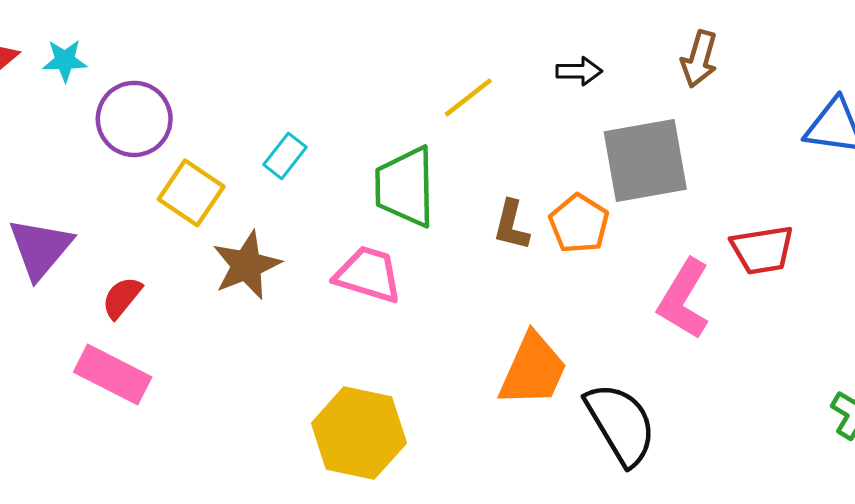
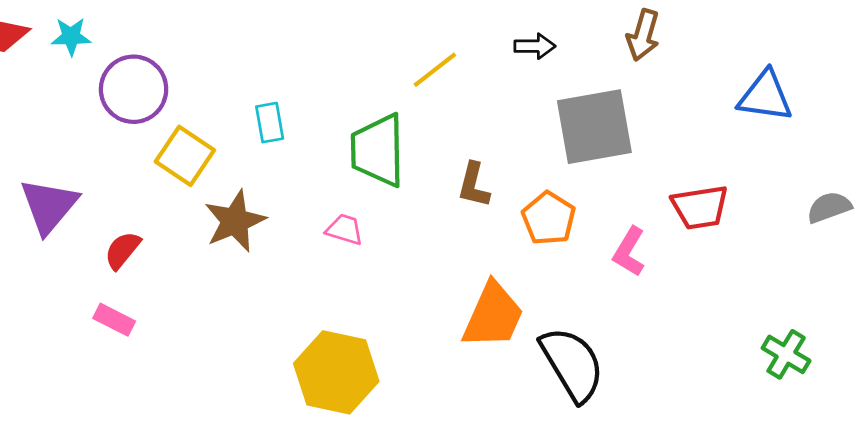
cyan rectangle: (285, 156) -> (270, 123), turned -48
orange pentagon: (579, 224) -> (549, 218), moved
pink trapezoid: (368, 274) -> (345, 229), size x0.6
pink L-shape: (684, 299) -> (629, 252), size x0.7
pink rectangle: (113, 375) -> (114, 320), size x0.6

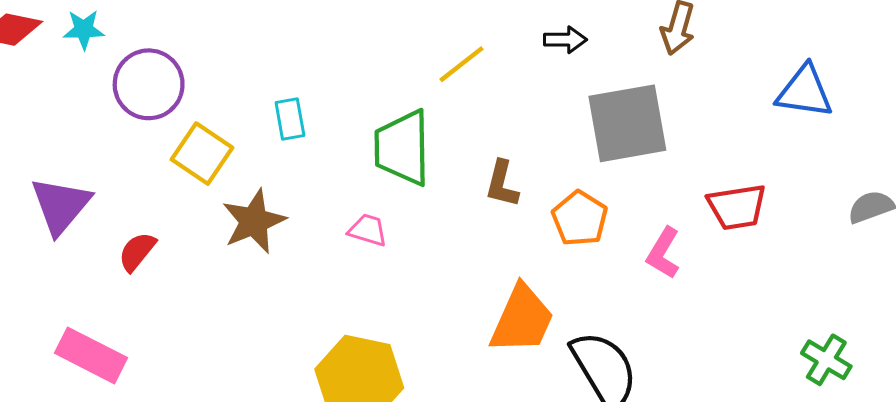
pink rectangle: (114, 320) -> (91, 355), moved, size x1.6

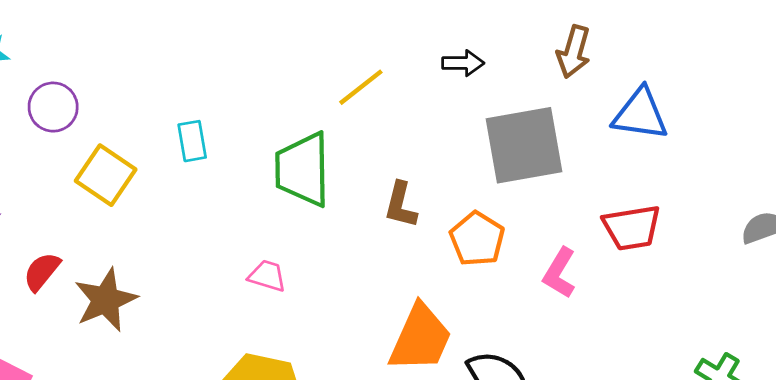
purple circle: (149, 84) -> (53, 107), size x0.7
blue triangle: (805, 92) -> (640, 114), moved
brown star: (254, 221) -> (106, 300), moved
pink trapezoid: (368, 230) -> (267, 276), moved

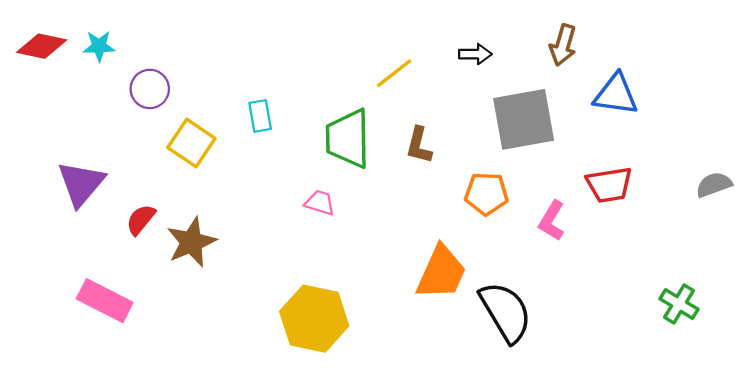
brown L-shape: (401, 205) -> (419, 145), moved
orange pentagon: (477, 239) -> (486, 194), turned -30
pink trapezoid: (267, 276) -> (320, 203), moved

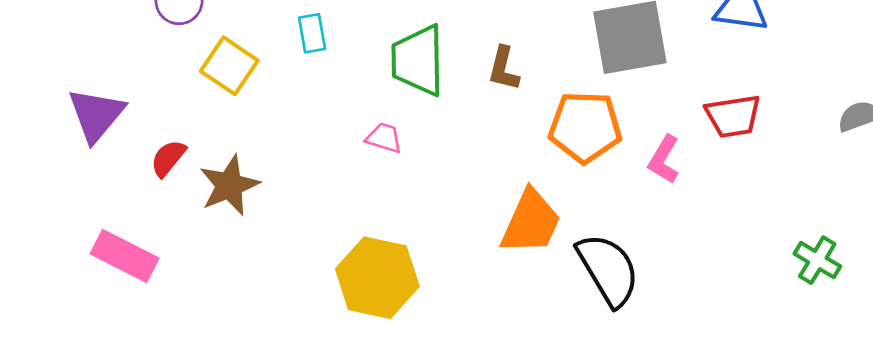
orange pentagon: (486, 194) -> (585, 127), size x1.4

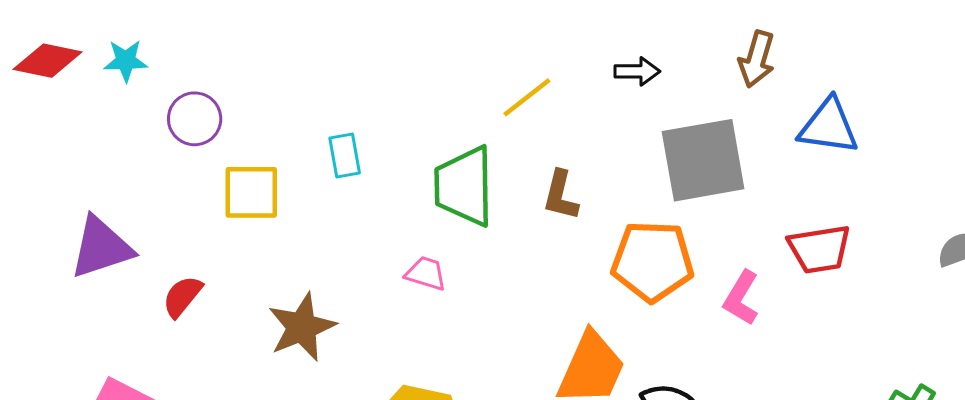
yellow square: (229, 66) -> (251, 192), turned -34
purple triangle: (96, 115) -> (101, 247), turned 32
brown star: (229, 185) -> (302, 327), moved

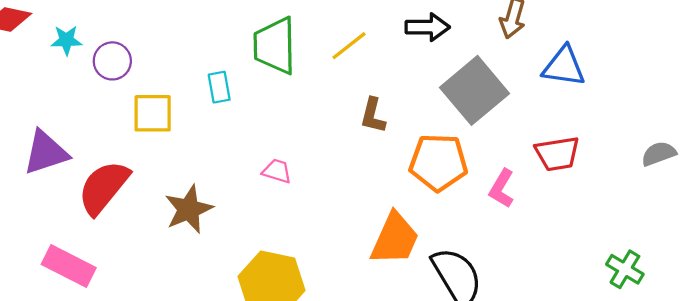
cyan star: (126, 61) -> (66, 40), moved
black arrow: (637, 71) -> (427, 27), size x1.4
gray square: (703, 160) -> (474, 90), turned -30
green trapezoid: (464, 186) -> (275, 46), moved
red semicircle: (182, 296) -> (104, 187), size x1.8

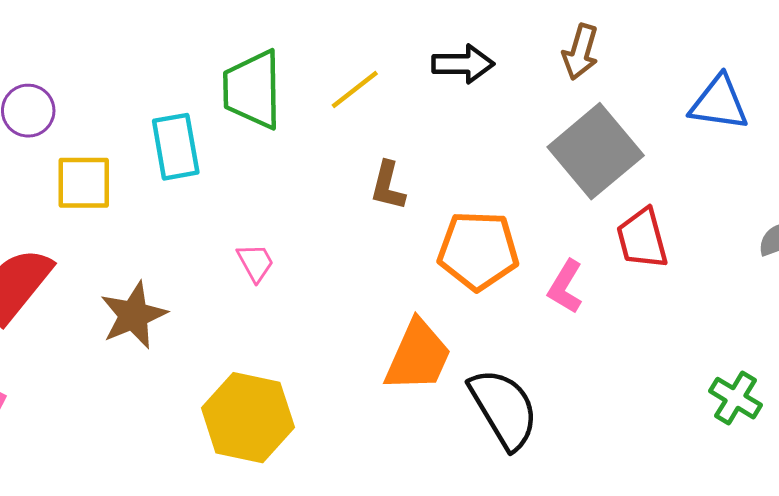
blue triangle: (564, 66) -> (719, 103), moved
cyan rectangle: (219, 87) -> (176, 147), size x1.5
gray square: (474, 90) -> (596, 151), moved
red trapezoid: (557, 154) -> (642, 239), turned 84
pink trapezoid: (277, 171) -> (255, 263), turned 44

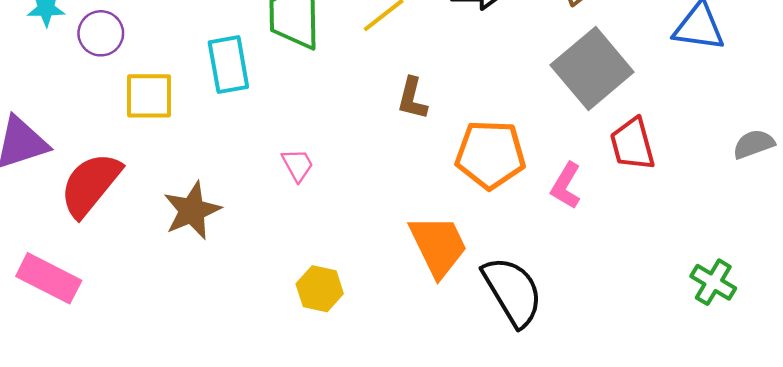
orange trapezoid: (418, 356) -> (438, 246), turned -50
yellow hexagon: (248, 418) -> (320, 289), moved, size x0.6

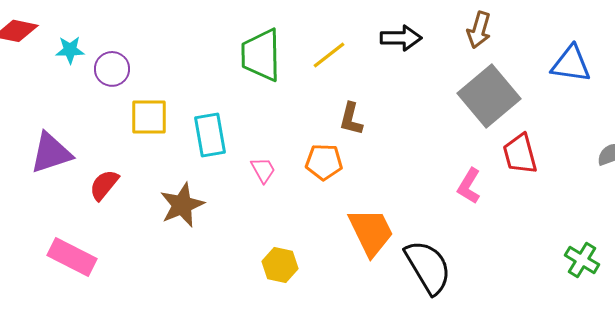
cyan rectangle: (228, 65) -> (210, 135), moved
orange pentagon: (490, 155) -> (324, 162), moved, size x0.7
red semicircle: (90, 184) -> (104, 185), size x0.6

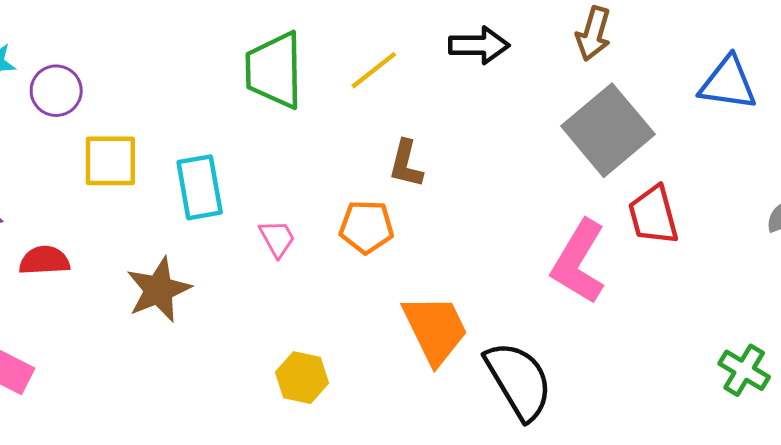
red semicircle: (104, 185) -> (44, 260), turned 48
pink L-shape: (469, 186) -> (579, 262), size x1.6

